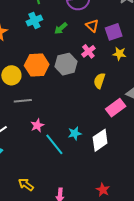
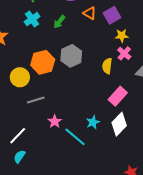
pink cross: (88, 51) -> (124, 53), moved
pink rectangle: (116, 108) -> (118, 96), moved

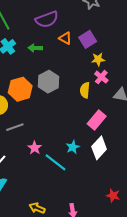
green arrow: (59, 22) -> (35, 48), turned 56

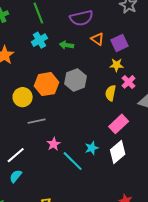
yellow star: (98, 59) -> (116, 65), moved

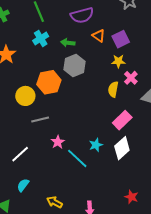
gray hexagon: (76, 80) -> (74, 66), moved
cyan semicircle: (16, 176) -> (23, 185), moved

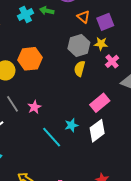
green arrow: (68, 43) -> (47, 11), moved
gray hexagon: (74, 66) -> (79, 46), moved
yellow semicircle: (113, 89) -> (80, 69), moved
gray line: (40, 120) -> (12, 104), moved, turned 66
pink star: (58, 142) -> (34, 107), moved

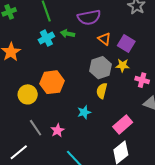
purple square: (105, 22) -> (126, 44), turned -36
pink cross: (112, 61) -> (142, 80), moved, turned -32
cyan star: (71, 125) -> (84, 112), moved

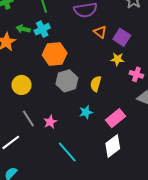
green arrow: (68, 34) -> (23, 29), moved
gray hexagon: (100, 68) -> (67, 81), moved
orange hexagon: (52, 82) -> (55, 54), moved
cyan star: (84, 112) -> (86, 112), moved

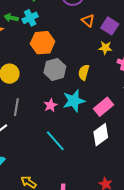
cyan star: (86, 112) -> (74, 101), size x1.6
gray line: (28, 118) -> (16, 107), turned 42
pink star: (50, 122) -> (51, 105), moved

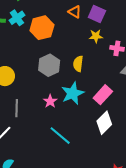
orange hexagon: (43, 43) -> (42, 28), moved

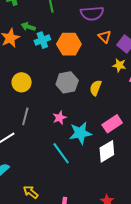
cyan cross: (17, 18) -> (42, 40), moved
cyan star: (73, 93) -> (80, 133), moved

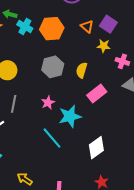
orange triangle: (105, 37) -> (87, 26), moved
cyan cross: (42, 40) -> (25, 27), turned -35
pink rectangle: (112, 124) -> (97, 93), moved
white diamond: (107, 151) -> (96, 148), moved

